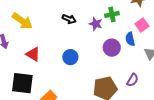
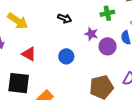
purple star: (96, 24) -> (91, 34), moved

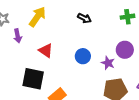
yellow arrow: (18, 21) -> (37, 17), turned -95
purple star: (91, 34) -> (108, 63), moved

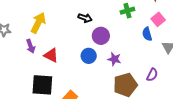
purple arrow: (18, 36) -> (31, 46), moved
purple circle: (125, 50) -> (101, 36), moved

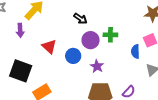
green cross: (127, 11) -> (110, 35), moved
red triangle: (51, 55) -> (49, 47), moved

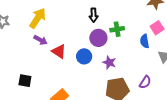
black arrow: (80, 19) -> (94, 15), moved, turned 64
purple arrow: (20, 30) -> (40, 40), moved, turned -48
black square: (21, 71) -> (25, 81), moved, size x0.6

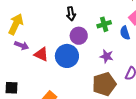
green cross: (117, 29) -> (104, 24), moved
blue circle: (84, 56) -> (67, 56), size x1.5
purple star: (109, 63) -> (107, 56), moved

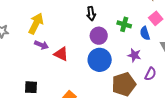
green cross: (104, 24) -> (124, 24), turned 32
blue circle: (67, 56) -> (100, 60), moved
purple star: (107, 56) -> (134, 55), moved

